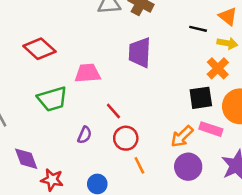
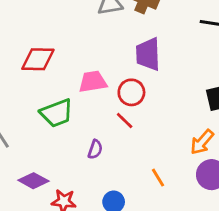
red diamond: (39, 49) -> (38, 59), turned -36
red circle: (126, 138) -> (131, 92), moved
purple diamond: (26, 159) -> (33, 181), turned -36

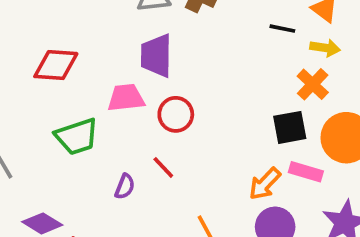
purple trapezoid: (148, 54) -> (156, 56), moved
red line: (125, 120) -> (163, 167), moved

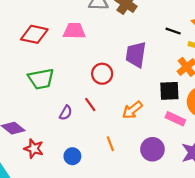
purple trapezoid: (156, 56) -> (136, 55), moved
pink trapezoid: (126, 98) -> (74, 31), moved
orange arrow: (265, 184) -> (132, 110), moved

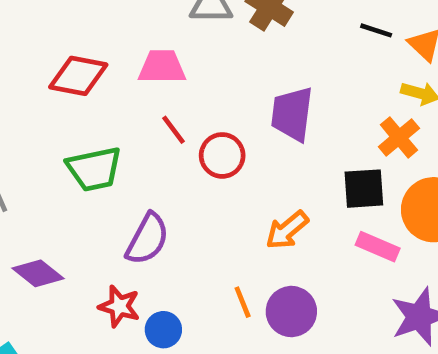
black line: (173, 31) -> (376, 30), moved
red line: (90, 104) -> (173, 130), moved
purple semicircle: (66, 113) -> (147, 239), size x1.6
red star: (34, 149) -> (119, 306), moved
purple circle: (152, 149) -> (291, 312), moved

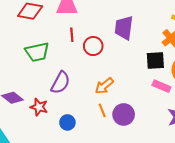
red line: (173, 130) -> (72, 35), turned 32
orange arrow: (287, 230) -> (104, 86), moved
red star: (119, 306) -> (39, 107), moved

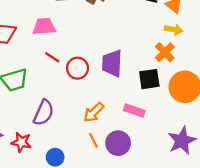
purple trapezoid: (124, 28) -> (112, 63), moved
red line: (72, 35) -> (52, 57), turned -48
pink rectangle: (161, 86) -> (134, 110), moved

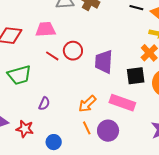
red circle: (78, 68) -> (73, 51), moved
pink rectangle: (134, 110) -> (122, 103), size x1.4
purple semicircle: (44, 113) -> (44, 104), size x0.6

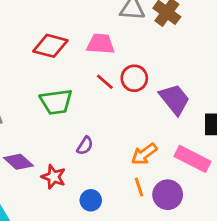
purple trapezoid: (104, 62) -> (175, 99), turned 130

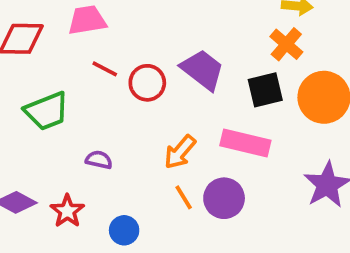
red circle: (134, 78) -> (147, 83), moved
purple semicircle: (85, 146) -> (99, 160), turned -96
red star: (54, 177) -> (67, 211), turned 30

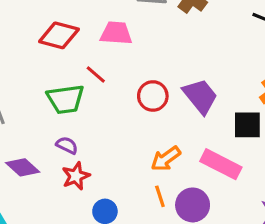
red line: (105, 69) -> (96, 74), moved
purple semicircle: (99, 160) -> (67, 145), moved
red star: (67, 211) -> (76, 176), moved

